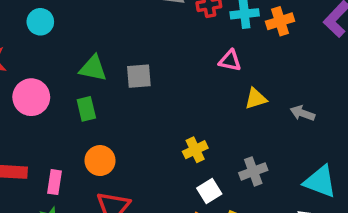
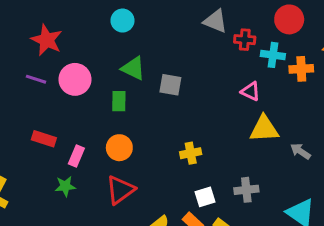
cyan circle: (40, 22) -> (122, 21), moved
yellow triangle: (256, 99) -> (264, 129), size x1.5
yellow cross: (195, 150) -> (191, 153), moved

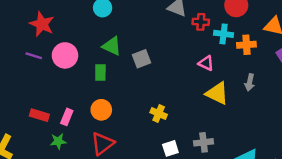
gray square: (170, 85) -> (142, 59), turned -30
yellow triangle: (264, 129) -> (217, 93), turned 30
red rectangle: (44, 139) -> (39, 115), moved
gray arrow: (300, 151) -> (250, 82), moved, turned -112
yellow cross: (191, 153) -> (159, 114), turned 35

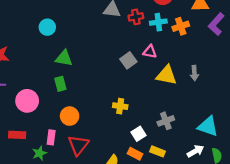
pink circle: (65, 55) -> (27, 101), moved
gray square: (142, 59) -> (128, 60), moved
gray arrow: (250, 82) -> (194, 73), moved
pink rectangle: (67, 117) -> (51, 137), moved

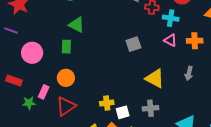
orange cross: (181, 26) -> (195, 41), moved
pink triangle: (150, 52) -> (170, 40), moved
yellow triangle: (166, 75) -> (155, 79), moved
yellow cross: (120, 106) -> (107, 103), moved, turned -32

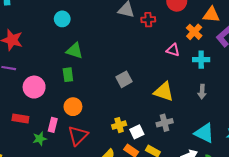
cyan cross: (171, 18) -> (201, 60), moved
orange cross: (195, 41) -> (194, 32), moved, turned -35
gray square: (133, 44) -> (124, 79), moved
gray arrow: (189, 73) -> (202, 92), moved

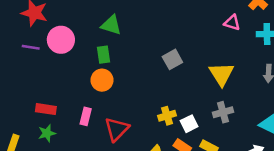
pink circle: (34, 87) -> (61, 40), moved
yellow triangle: (164, 92) -> (221, 74), turned 40
orange circle: (73, 107) -> (102, 80), moved
green star: (40, 139) -> (47, 133), moved

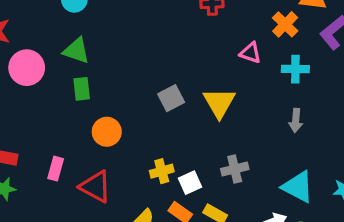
green triangle: (111, 25) -> (76, 51), moved
yellow triangle: (221, 74) -> (219, 103), moved
orange circle: (102, 80) -> (107, 132), moved
red triangle: (117, 129) -> (96, 187), turned -48

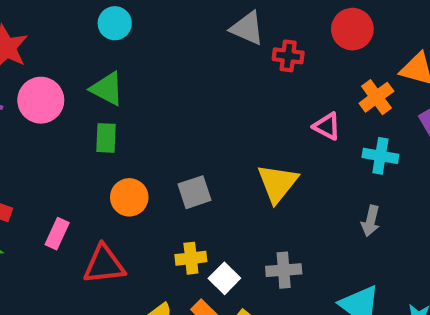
gray square: (171, 98) -> (194, 192), moved
white square: (190, 183) -> (224, 278), turned -30
red triangle: (96, 187) -> (104, 264), turned -44

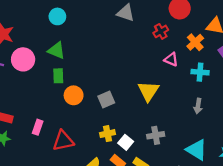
red cross: (288, 56) -> (161, 31), moved, turned -32
orange circle: (129, 197) -> (74, 95), moved

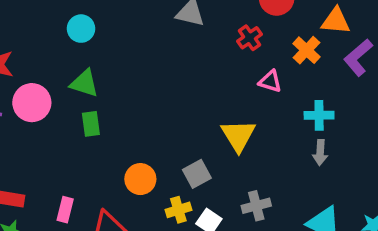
cyan cross: (200, 72) -> (319, 115), moved
orange circle: (74, 95) -> (140, 179), moved
gray square: (106, 99) -> (197, 174), moved

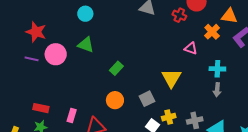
red cross: (249, 38) -> (179, 15), moved, turned -32
green rectangle: (91, 124) -> (116, 68), moved, turned 48
gray cross: (256, 206) -> (195, 120), moved
yellow cross: (178, 210) -> (169, 117), moved

